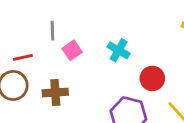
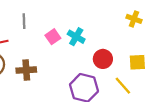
pink square: (72, 50) -> (53, 37), moved

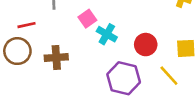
cyan cross: (76, 37) -> (107, 34), moved

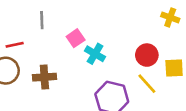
red circle: (146, 45) -> (147, 55), moved
yellow line: (169, 76) -> (147, 84), moved

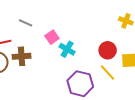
gray line: (42, 20) -> (26, 23), turned -64
brown cross: (44, 77) -> (22, 56), moved

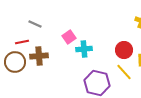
gray line: (26, 23) -> (35, 24), moved
cyan cross: (67, 49) -> (84, 49), turned -35

